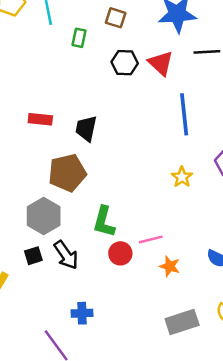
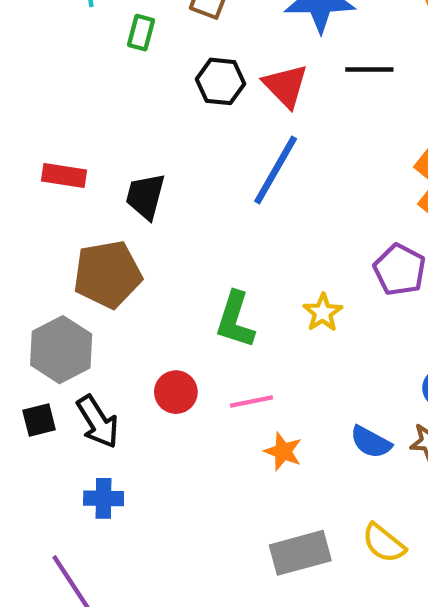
blue line: (184, 114) -> (276, 170), moved, turned 33
yellow star: (182, 177) -> (323, 313), moved
green L-shape: (104, 222) -> (235, 320), moved
red circle: (120, 253) -> (176, 392), moved
blue cross: (82, 313) -> (104, 498), moved

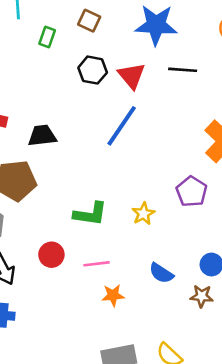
black trapezoid: (145, 196) -> (42, 136), turned 64
green L-shape: (235, 320) -> (90, 214), turned -104
blue semicircle: (371, 442) -> (161, 273), moved
orange star: (283, 451) -> (113, 295), turned -30

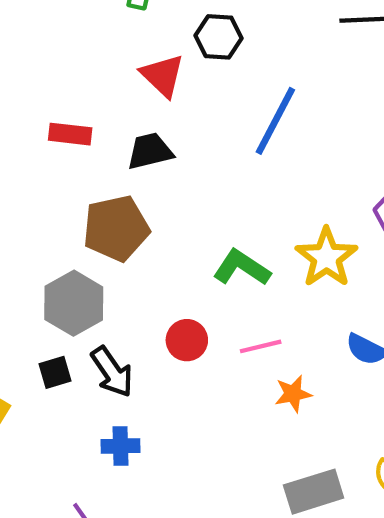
red triangle: (131, 76) -> (163, 75), moved
green L-shape: (90, 214) -> (242, 268), turned -148
yellow star: (143, 214) -> (326, 257), size x1.6

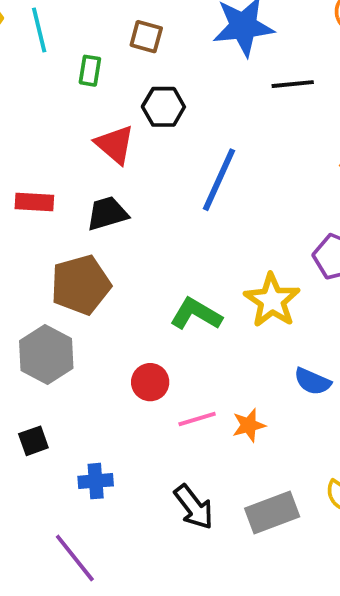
pink line: (261, 346) -> (197, 419), moved
black square: (55, 372) -> (33, 441), moved
black arrow: (112, 372) -> (194, 507), moved

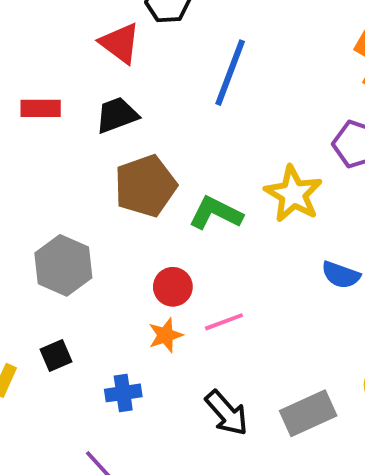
brown pentagon: (81, 285) -> (145, 186), moved
orange star: (249, 425) -> (165, 335), moved

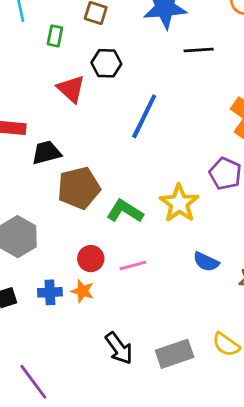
black trapezoid: (117, 115) -> (46, 153), moved
pink line: (224, 322) -> (133, 265), moved
orange star: (165, 335) -> (83, 291), turned 30
blue cross: (123, 393) -> (50, 292), moved

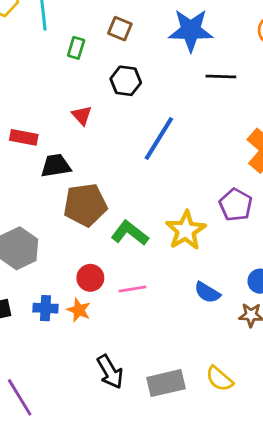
red triangle: (71, 89) -> (82, 115), moved, size x0.7

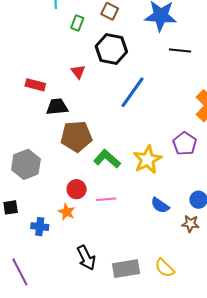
black hexagon: (126, 81) -> (111, 49), size x1.4
blue cross: (45, 308) -> (40, 227), moved

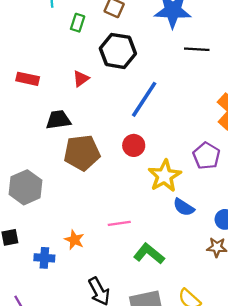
red triangle: (78, 72) -> (81, 79), turned 35
red rectangle: (35, 85) -> (28, 79), moved
green L-shape: (107, 159) -> (149, 254), moved
red circle: (77, 189) -> (134, 145), moved
blue semicircle: (160, 205) -> (184, 207), moved

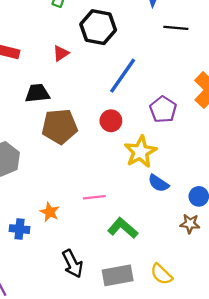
purple pentagon: (206, 156) -> (163, 109), moved

